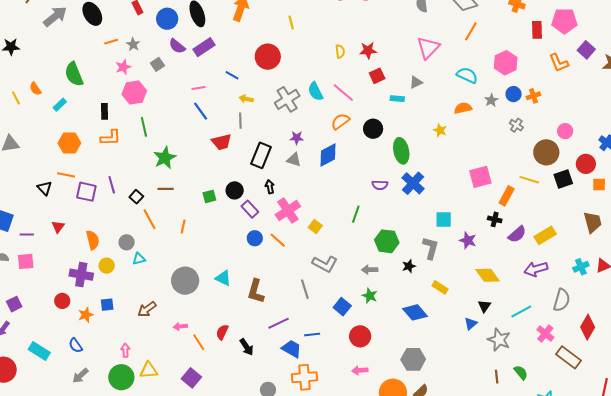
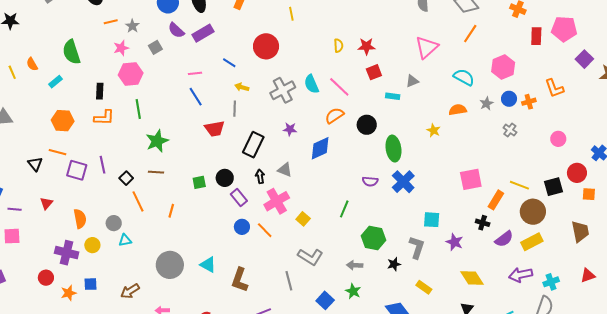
orange L-shape: (559, 63) -> (554, 88), moved
brown circle: (546, 152) -> (533, 212), moved
gray triangle: (294, 160) -> (285, 170), moved
cyan cross: (581, 267) -> (551, 282), moved

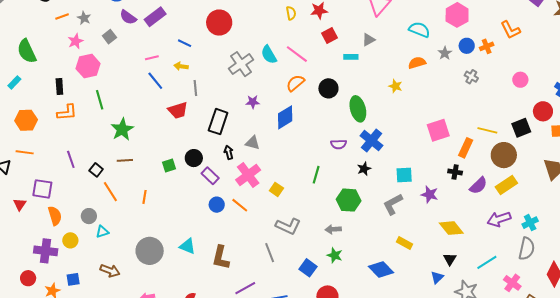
yellow arrow: (242, 87) -> (181, 66), moved
purple square: (77, 170) -> (42, 189), moved
gray L-shape: (417, 247) -> (393, 204), turned -130
black star: (394, 264) -> (364, 169), moved
brown arrow: (130, 291) -> (110, 271), moved, turned -120

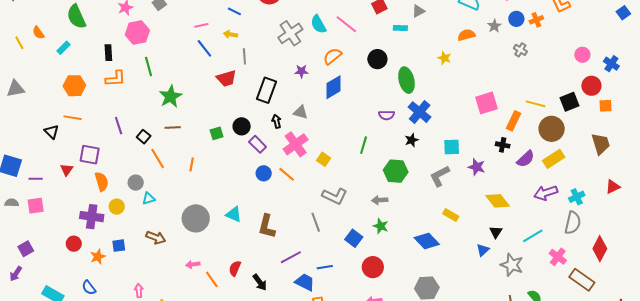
pink circle: (520, 80) -> (582, 55), moved
orange semicircle: (295, 83) -> (332, 56), moved

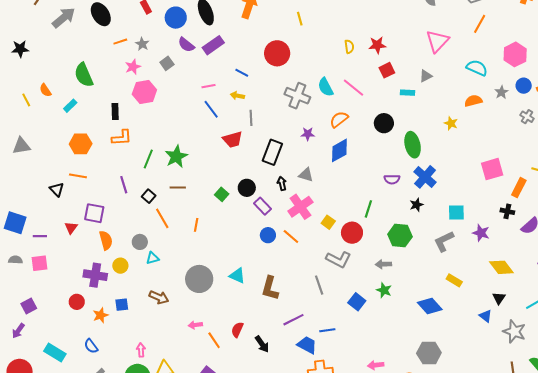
gray cross: (290, 33) -> (297, 96), turned -35
green line: (148, 67) -> (148, 159), moved, turned 36
green square: (217, 133) -> (222, 194), turned -32
blue triangle: (483, 250) -> (486, 316), turned -40
red circle: (373, 267) -> (352, 233), moved

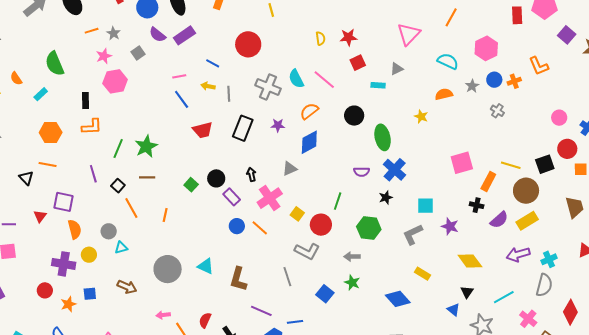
gray line: (251, 118) -> (229, 94), moved
black rectangle: (272, 152) -> (243, 128), moved
gray triangle: (306, 175) -> (290, 169), moved, turned -42
purple line: (293, 320) -> (261, 311), turned 50

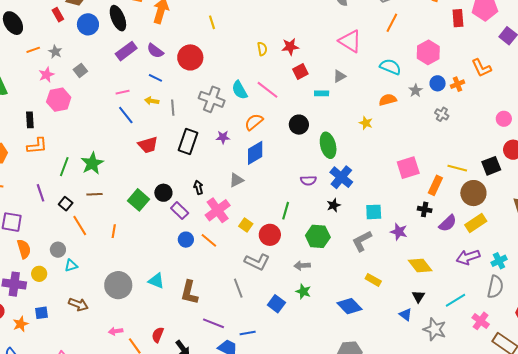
pink triangle: (409, 34) -> (350, 41), turned -40
purple semicircle: (157, 35) -> (155, 51), moved
green square: (191, 185) -> (139, 200), size x1.5

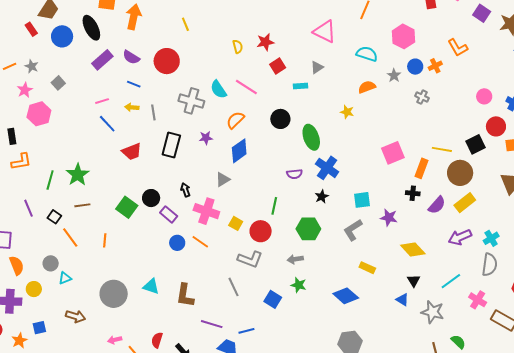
pink cross: (218, 210) -> (206, 211), turned -30

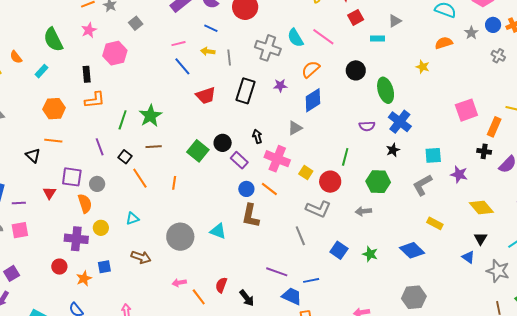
pink star: (25, 90) -> (89, 30), moved
gray circle: (51, 263) -> (97, 184), moved
green star: (299, 285) -> (370, 254), moved
brown L-shape: (185, 295) -> (250, 216), moved

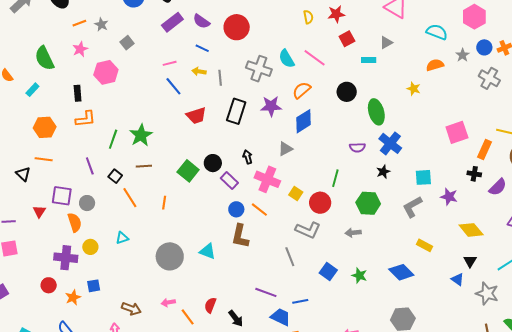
gray cross: (498, 56) -> (489, 78), size x1.5
purple star: (280, 85) -> (271, 106), size x1.5
brown arrow: (141, 257) -> (131, 309), moved

